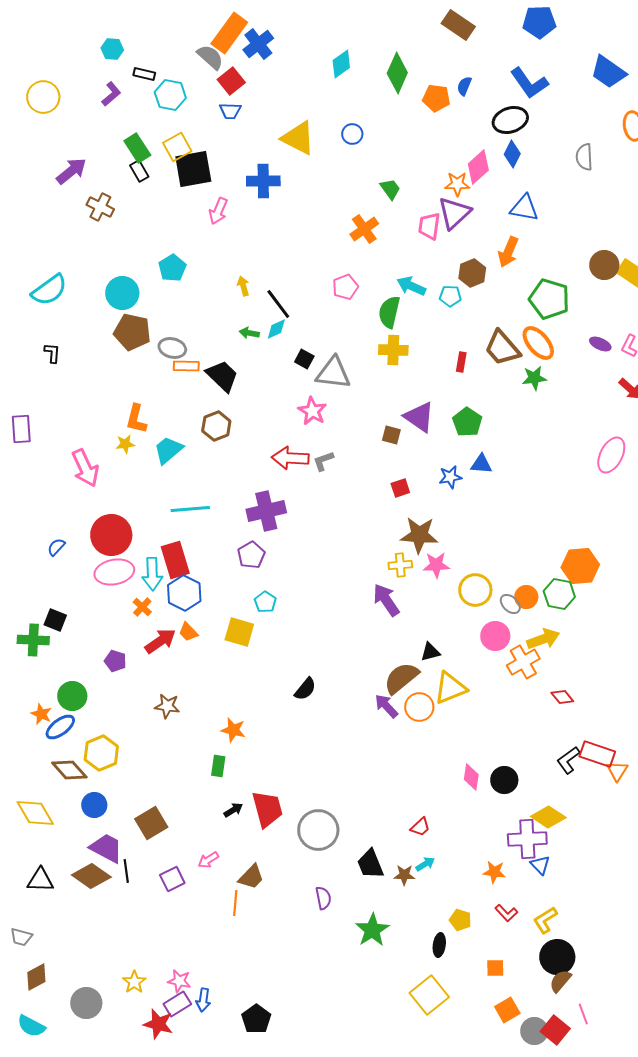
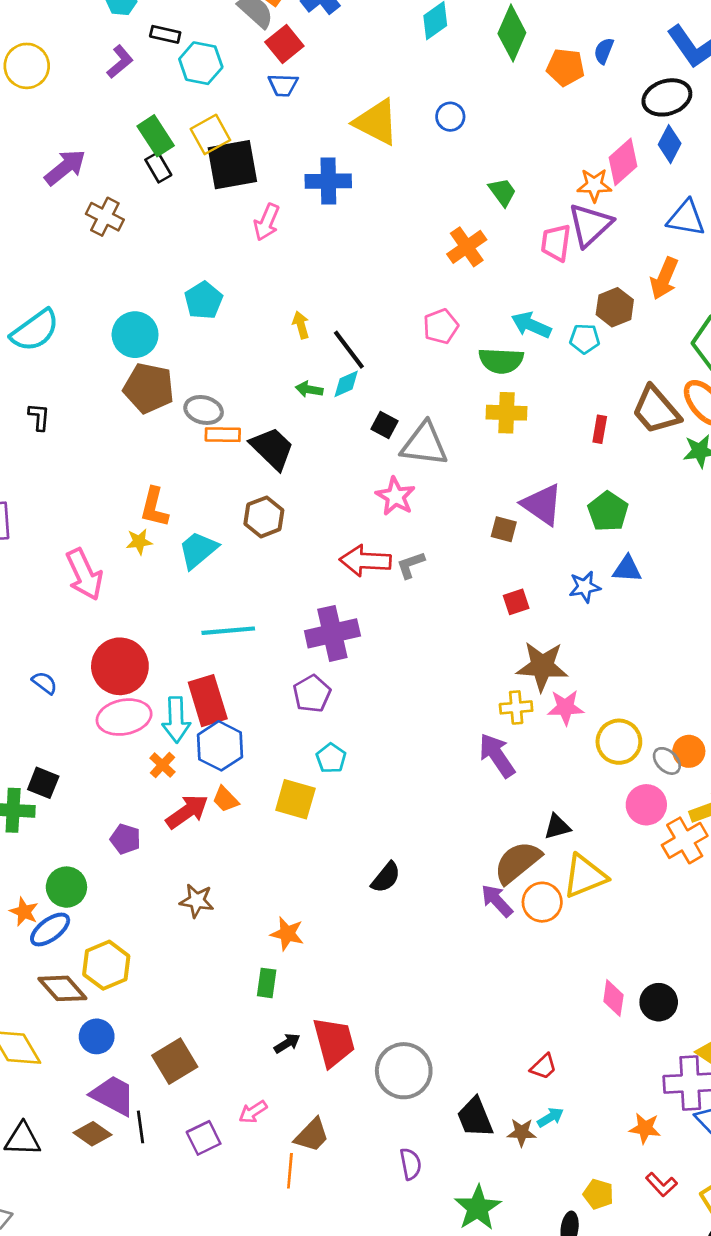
green semicircle: (389, 312) -> (501, 361), turned -100
blue semicircle: (56, 547) -> (45, 683), turned 84
brown diamond: (91, 876) -> (93, 1134), size x0.7

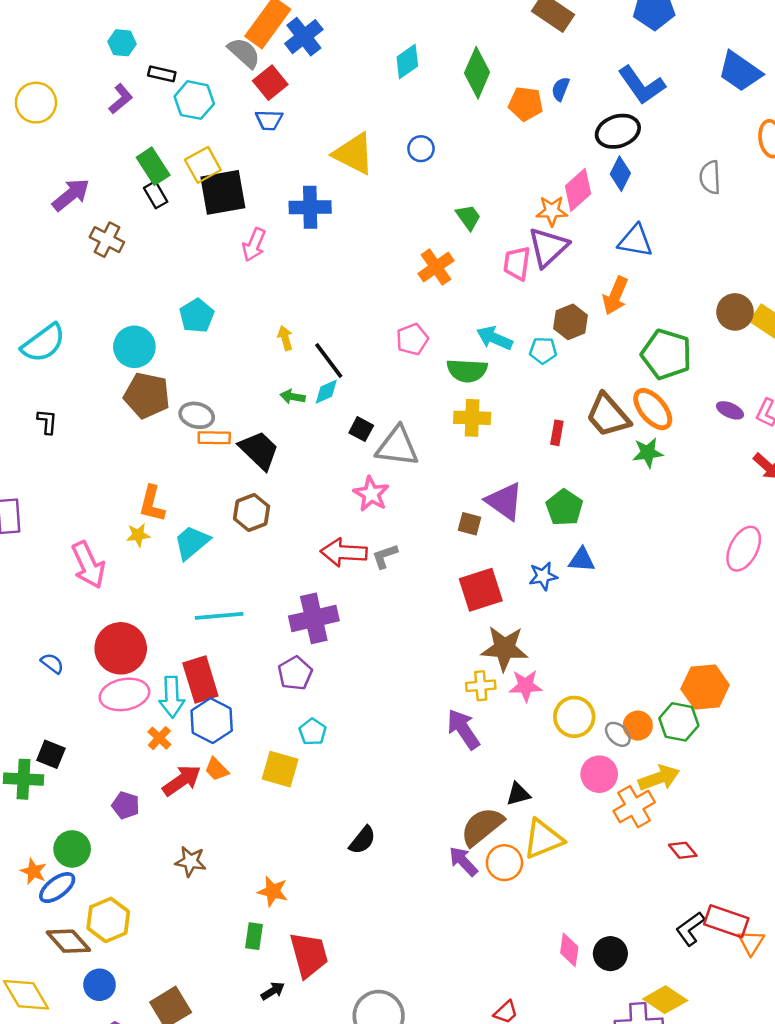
red square: (516, 602) -> (481, 590), size x1.8
red trapezoid: (334, 1042) -> (309, 955), moved

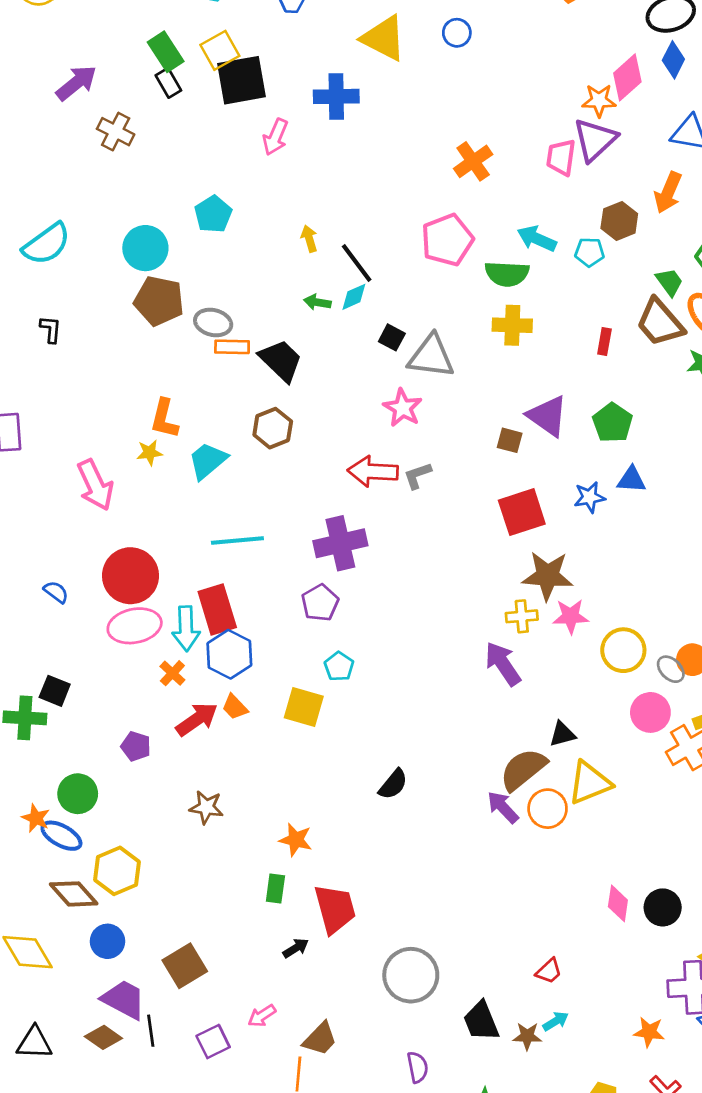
green trapezoid: (468, 217) -> (669, 282), moved
pink pentagon: (412, 339) -> (447, 240), size x1.5
blue ellipse: (57, 888) -> (61, 836), turned 66

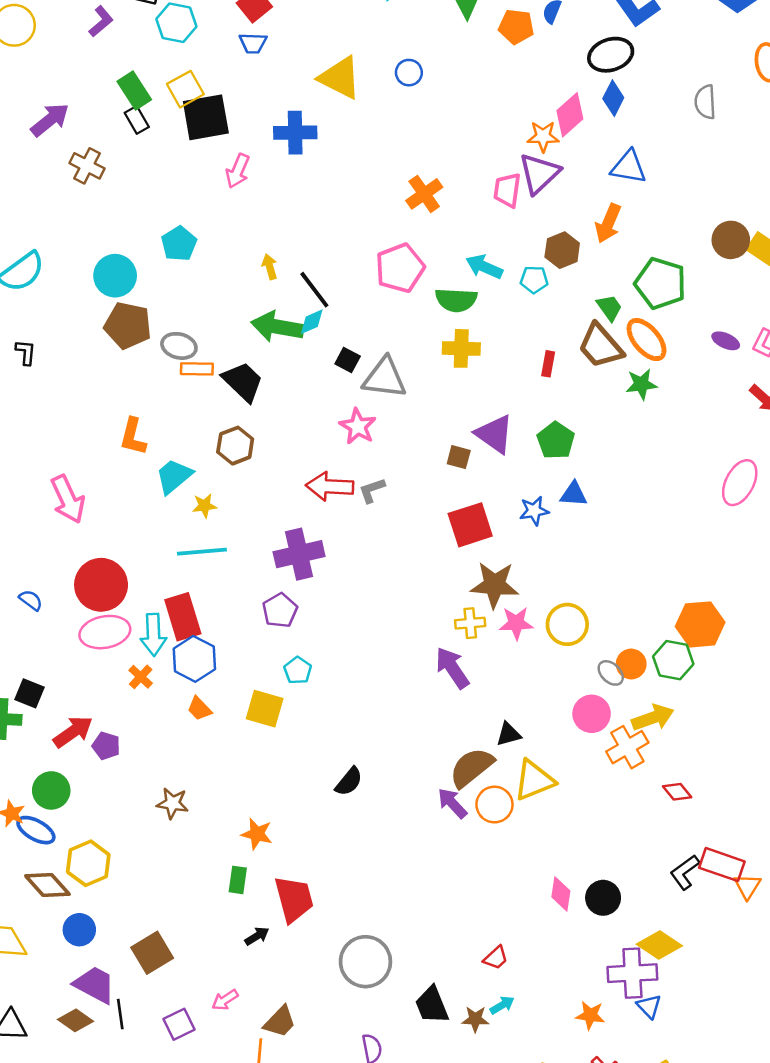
green arrow: (317, 302) -> (277, 327), size x2.0
yellow star: (149, 453) -> (205, 506), moved
yellow circle: (623, 650) -> (567, 624), moved
red arrow: (197, 719) -> (73, 732), moved

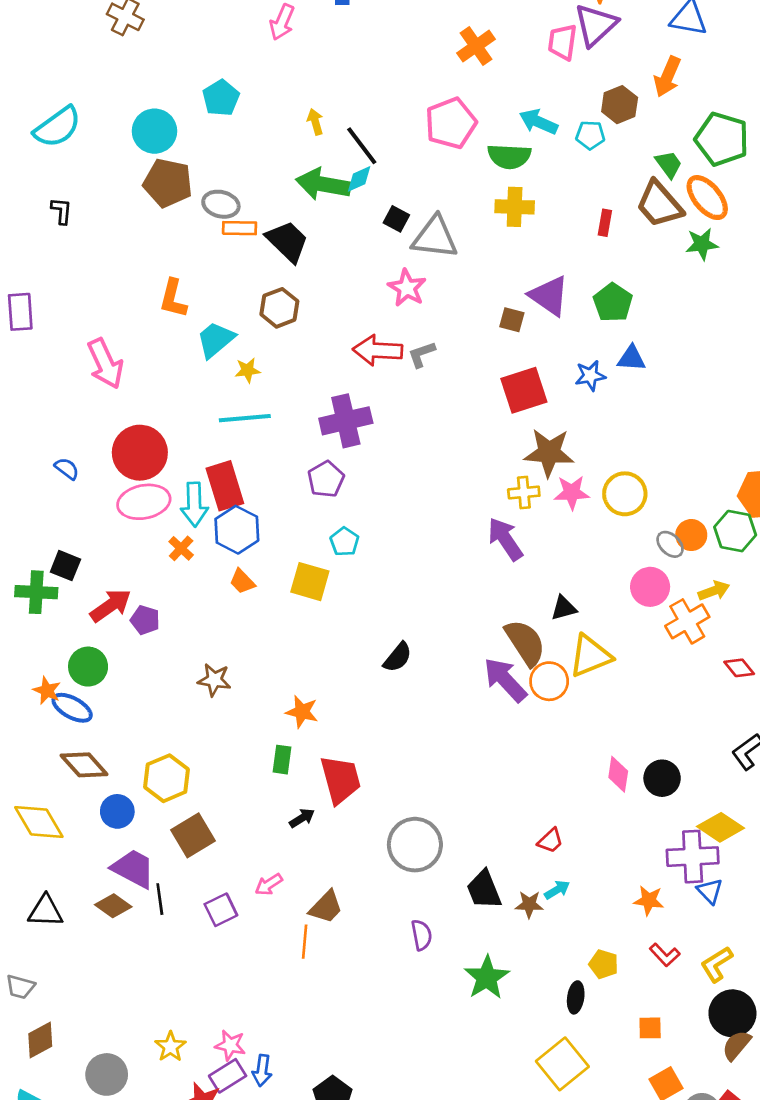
yellow arrow: (653, 718) -> (714, 591), size x0.7
brown semicircle: (471, 767) -> (525, 643), turned 96
purple arrow: (452, 803) -> (505, 680), size x1.4
yellow hexagon: (88, 863) -> (166, 778), moved

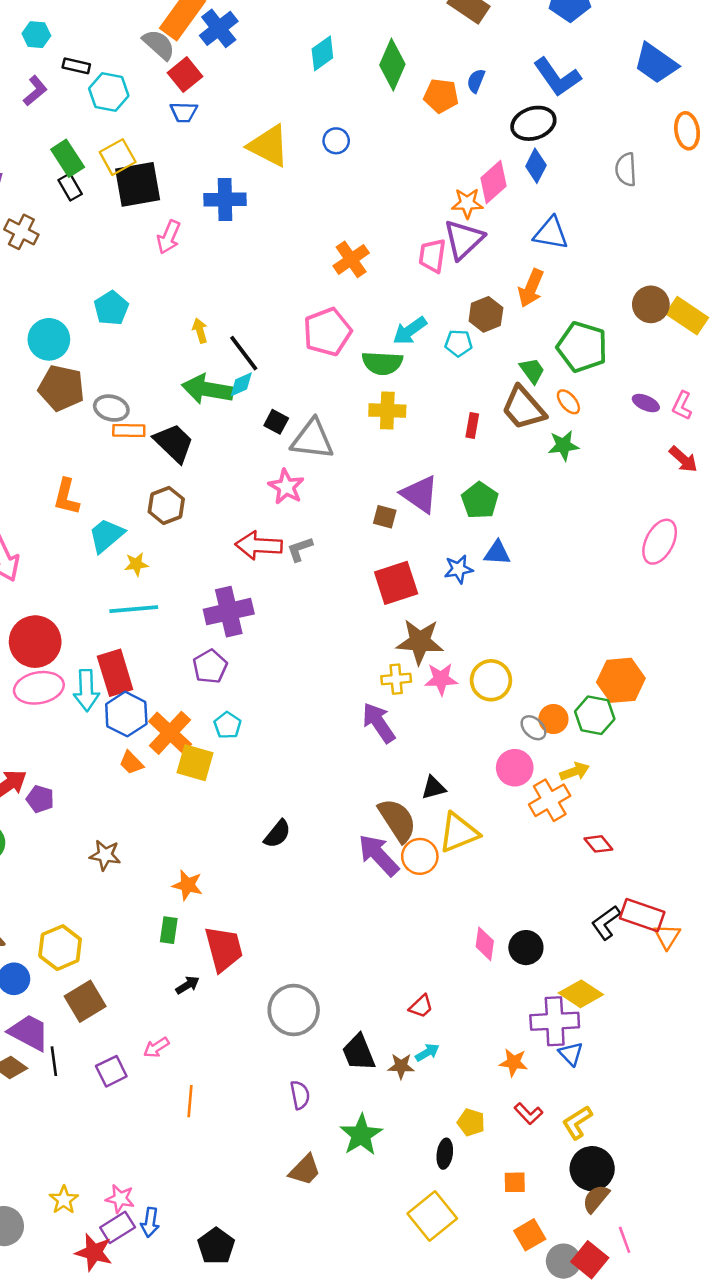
cyan arrow: (538, 122) -> (410, 331), turned -60
orange ellipse: (707, 198) -> (568, 402), size x0.6
orange cross: (181, 548) -> (170, 733), moved, size x1.8
brown trapezoid: (326, 907) -> (305, 1170), moved

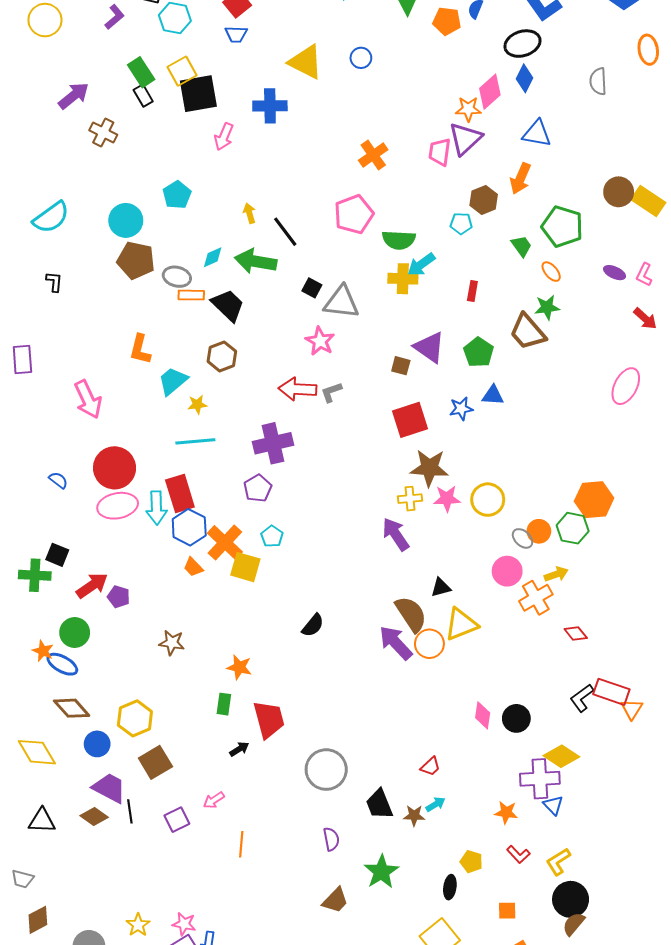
cyan arrow: (410, 331) -> (421, 264), moved
cyan diamond: (241, 384) -> (213, 257), moved
brown trapezoid: (523, 408) -> (528, 332), moved

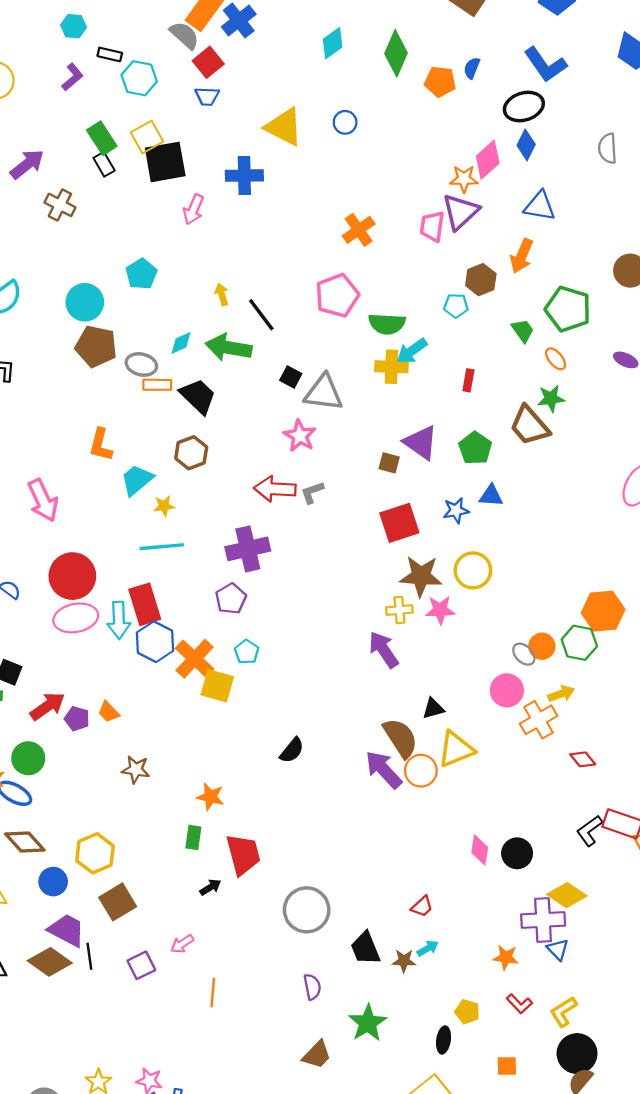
yellow circle: (488, 500) -> (473, 570), moved
orange trapezoid: (193, 567) -> (109, 712), moved
brown diamond: (94, 817) -> (50, 962), size x1.4

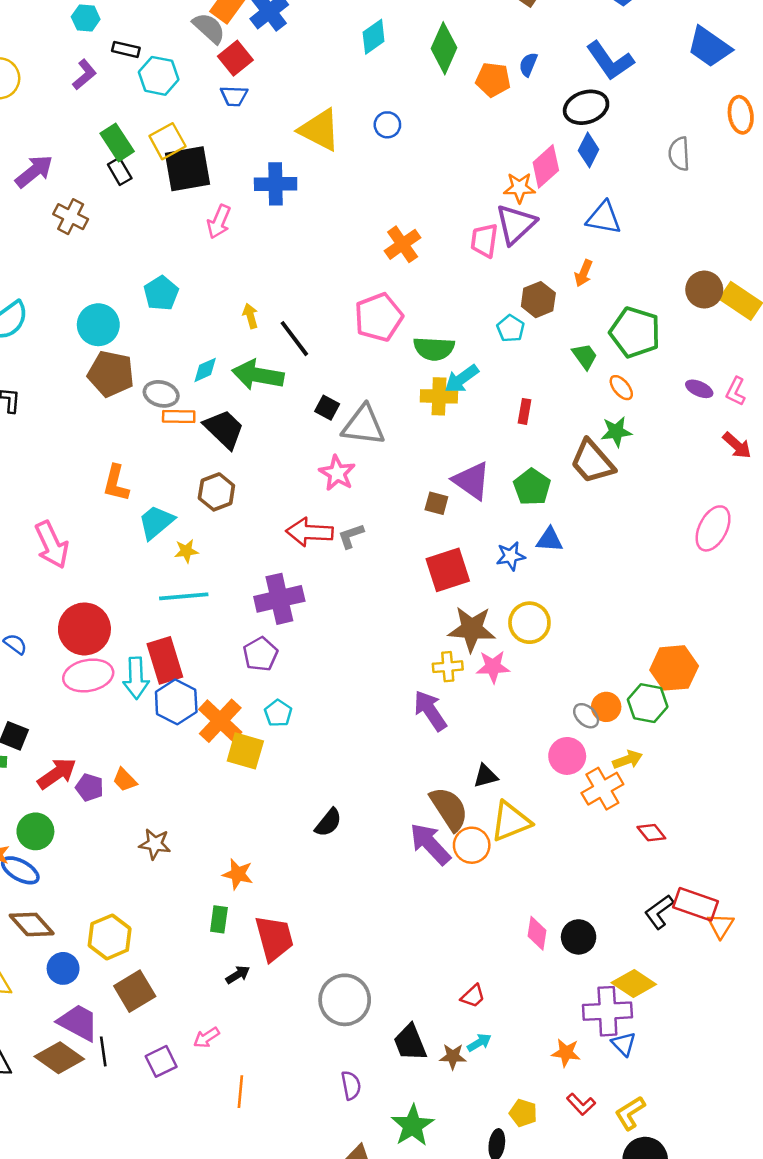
orange arrow: (522, 256) -> (584, 273), size x0.7
cyan pentagon: (456, 306) -> (511, 329), turned 30

